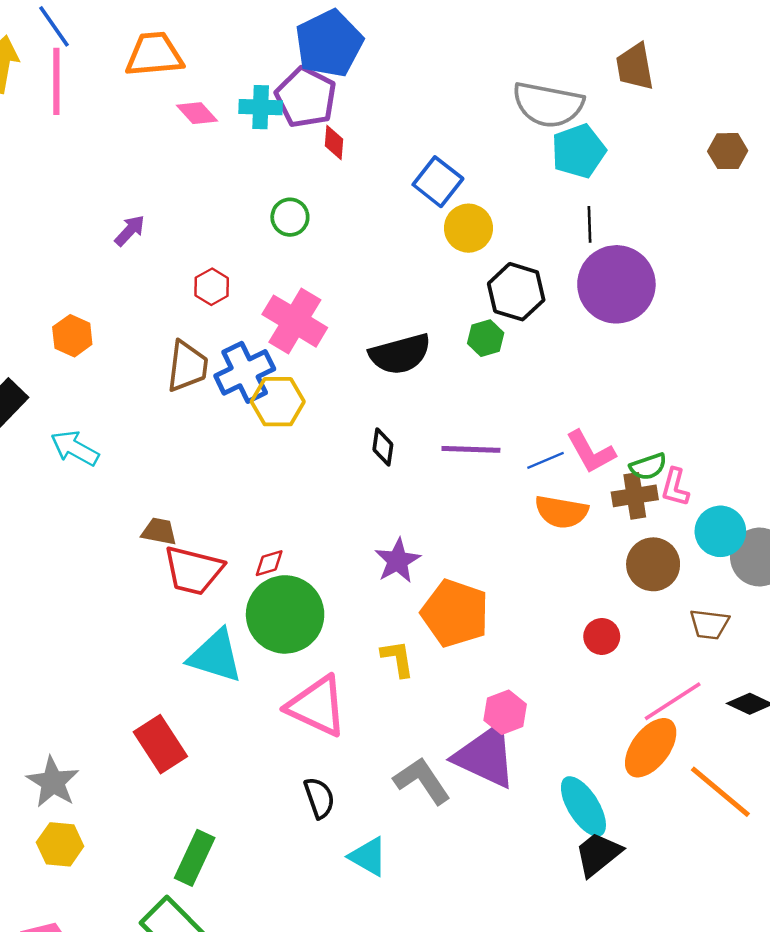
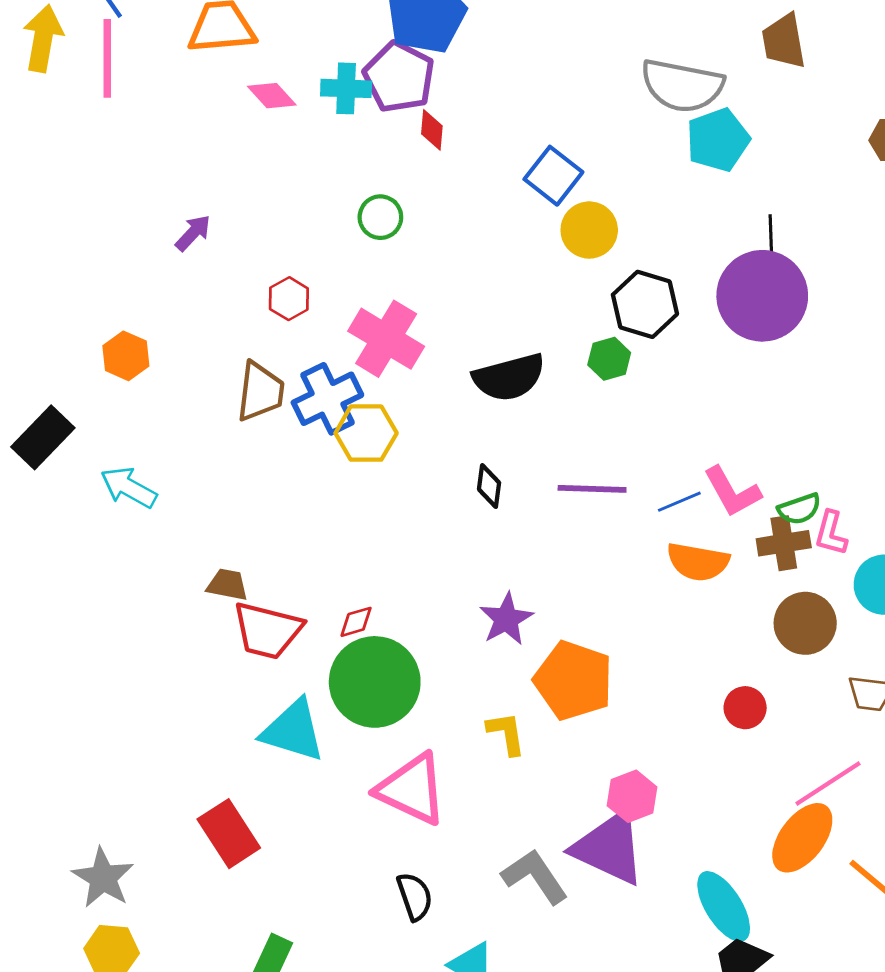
black line: (590, 224) -> (771, 236), moved

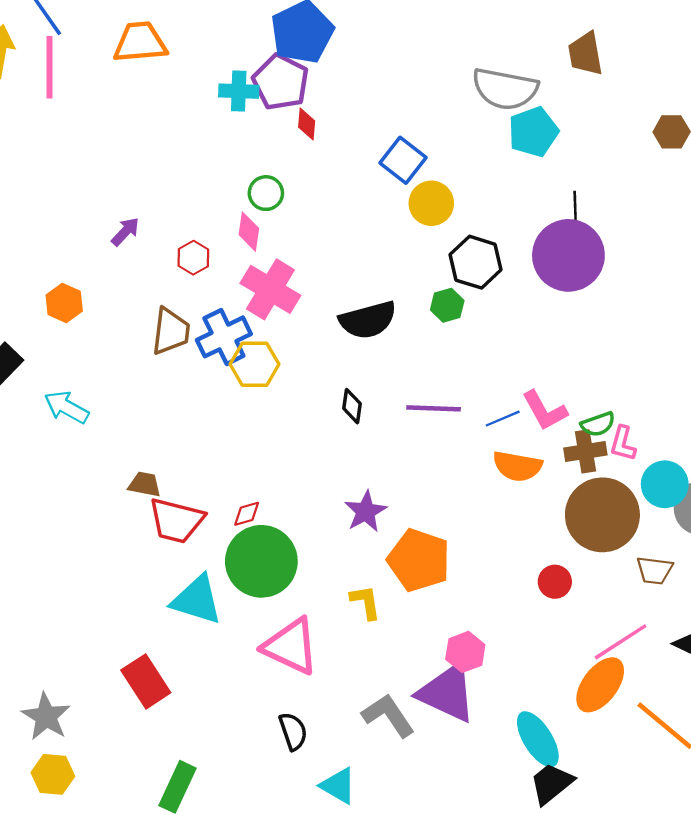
pink diamond: (272, 96) -> (249, 232), moved, turned 51
purple arrow: (193, 233) -> (125, 232), moved
brown circle: (805, 623) -> (602, 515), size x1.5

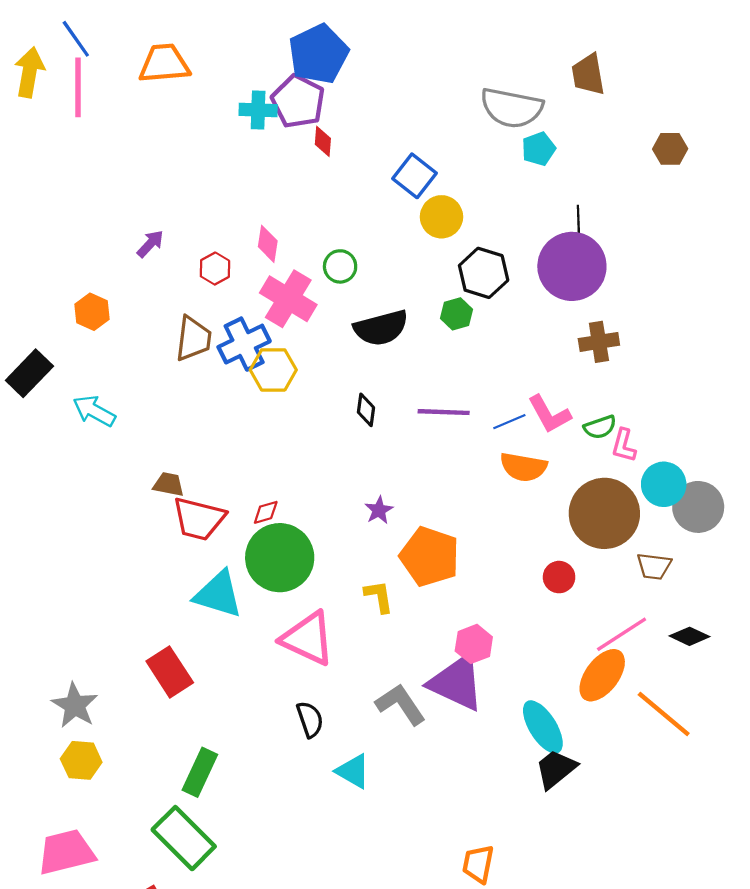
cyan pentagon: (533, 132) -> (539, 149), size x0.7
green circle: (266, 193) -> (340, 266), moved
brown cross: (585, 451) -> (599, 342), moved
purple star: (366, 511) -> (379, 510), size x0.7

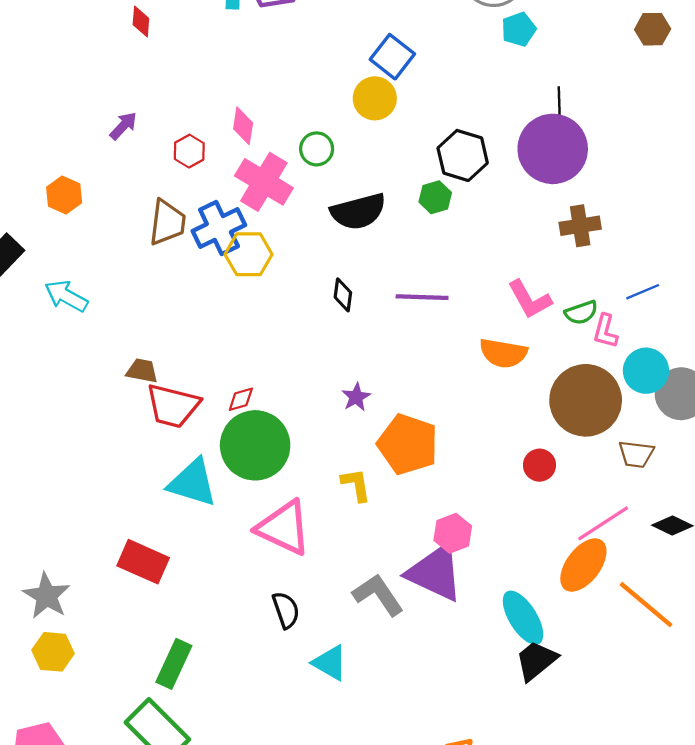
red diamond: (323, 141) -> (141, 22), moved
yellow circle: (441, 217) -> (375, 98), moved
blue line: (509, 422) -> (643, 292), moved
red rectangle: (170, 672) -> (143, 562), turned -33

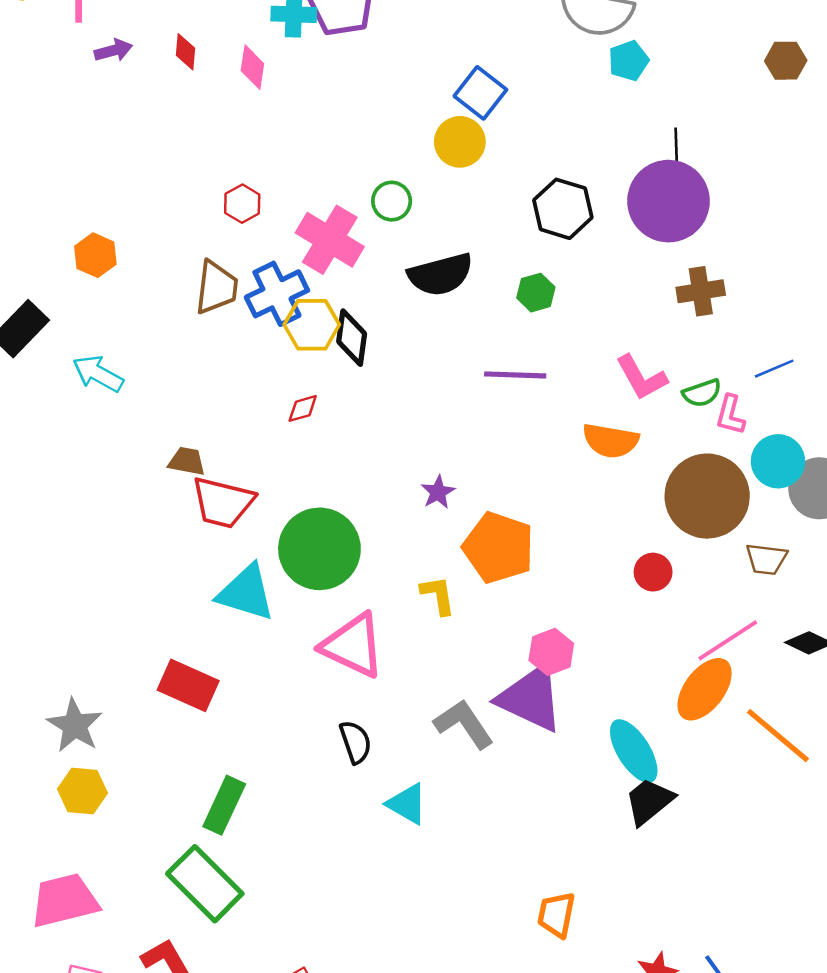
purple arrow: (123, 126) -> (113, 50), moved, turned 32
pink diamond: (243, 126) -> (252, 67), moved
green hexagon: (435, 197) -> (536, 293), moved
black diamond: (343, 295) -> (352, 338), moved, size x1.4
red diamond: (241, 399) -> (303, 408), moved

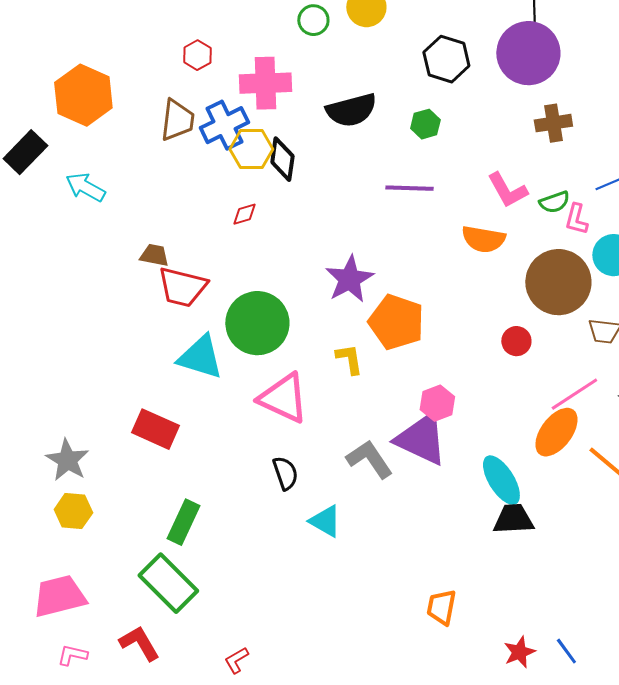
green circle: (392, 201) -> (313, 20), moved
pink cross: (330, 240) -> (265, 83), turned -33
orange hexagon: (95, 255) -> (83, 95), size x1.8
purple star: (438, 492) -> (349, 279), size x1.8
black trapezoid: (649, 801) -> (513, 519), turned 36

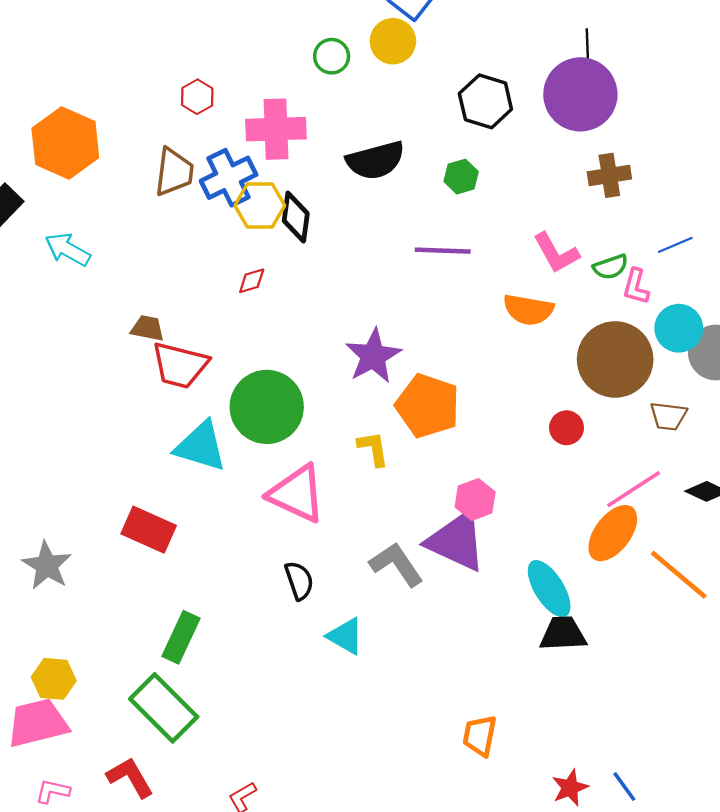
yellow hexagon: (73, 511) -> (54, 679), moved

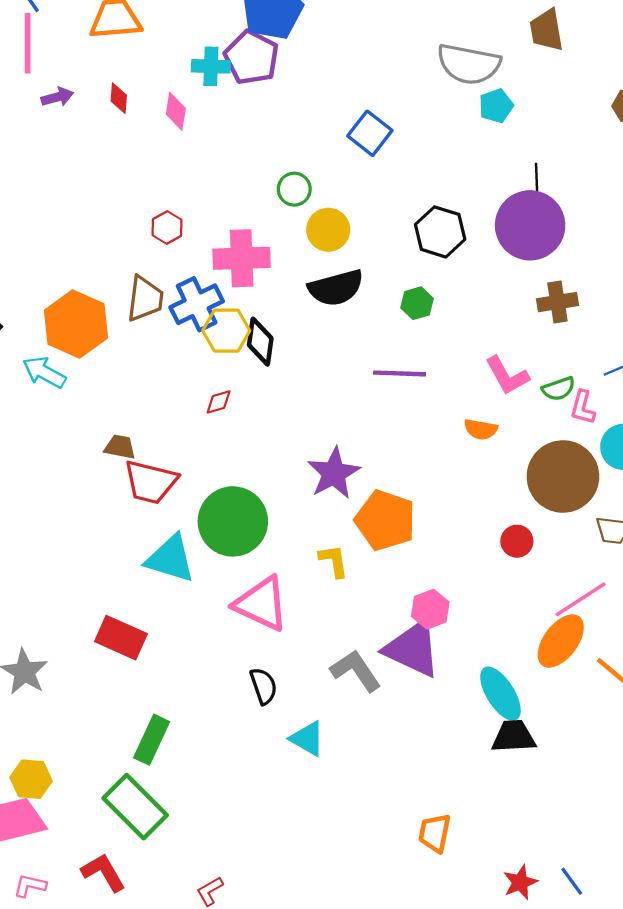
yellow circle: (393, 41) -> (328, 230), moved
orange hexagon: (65, 143) -> (76, 324), moved
orange semicircle: (528, 310) -> (481, 429), size x0.7

